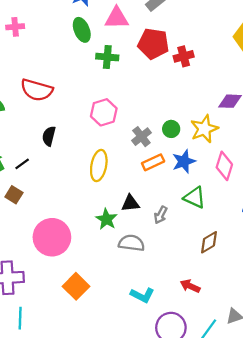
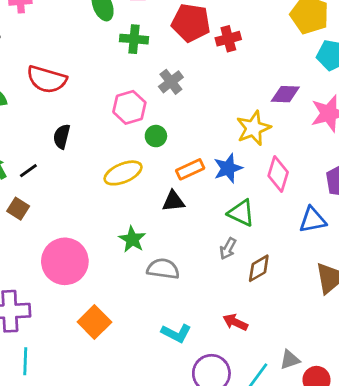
green circle: (171, 129) -> (156, 136), moved
gray cross: (141, 137) -> (171, 82), moved
yellow ellipse: (99, 166) -> (123, 173), turned 56
black triangle: (130, 203) -> (173, 201), moved
gray arrow: (161, 215) -> (228, 249), moved

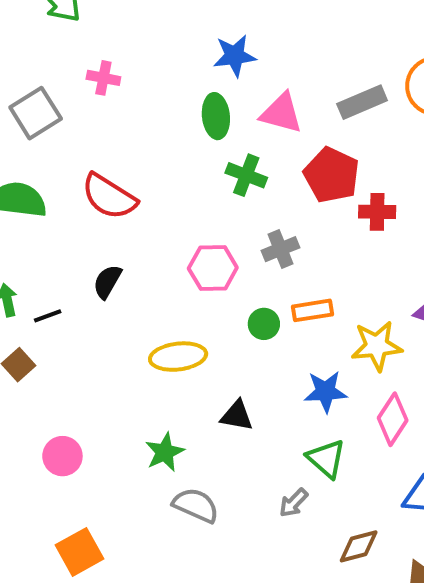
green circle: (156, 136) -> (264, 324), moved
orange rectangle: (190, 169) -> (313, 310), moved
pink circle: (65, 261) -> (62, 456), size x0.6
brown diamond: (259, 268) -> (359, 546), moved

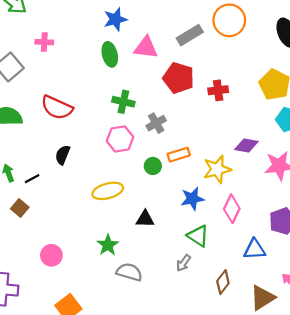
green cross: (246, 175) -> (123, 102), moved
red cross: (377, 212) -> (218, 90), moved
brown diamond: (359, 546) -> (223, 282), turned -30

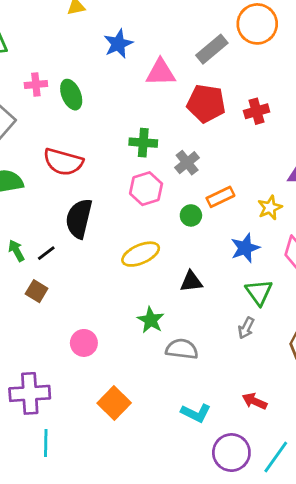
green ellipse: (110, 54) -> (71, 95), moved
black semicircle: (63, 155) -> (79, 219), size x1.6
yellow star: (217, 169) -> (270, 208), size x0.7
green triangle: (198, 236) -> (259, 292), turned 30

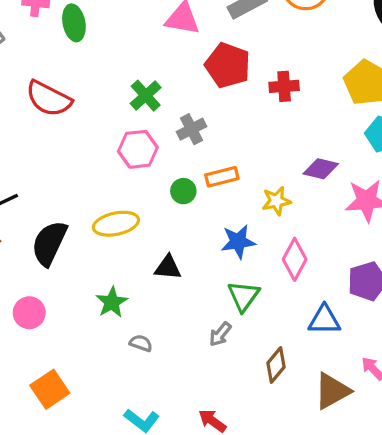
green cross: (143, 143) -> (146, 96), turned 32
black semicircle: (79, 219) -> (49, 243), moved
gray semicircle: (182, 349) -> (141, 343), size x0.6

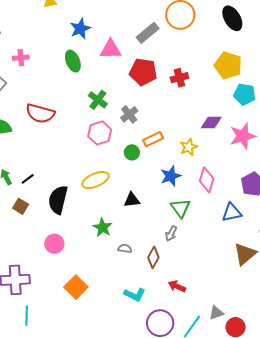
green ellipse: (74, 23) -> (73, 61), moved
brown diamond: (276, 365) -> (153, 257), moved

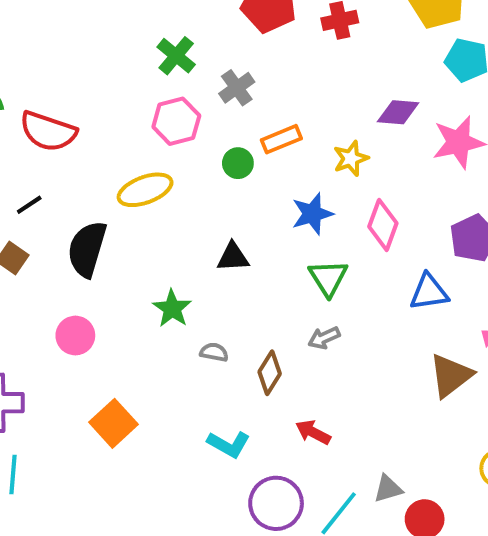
red semicircle: (40, 113) -> (48, 131), moved
yellow ellipse: (96, 180) -> (145, 190), moved
gray arrow: (171, 234) -> (324, 338), moved, turned 35

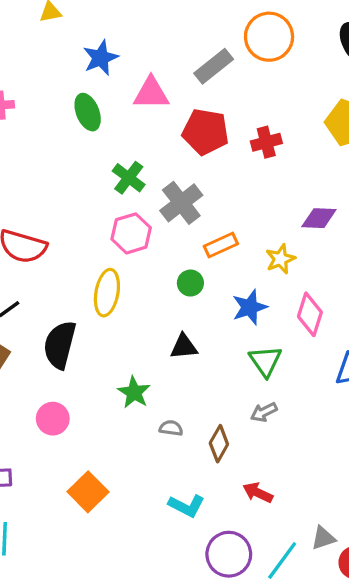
gray cross: (237, 88) -> (181, 203), size x1.4
green circle: (238, 163) -> (190, 283), moved
yellow ellipse: (145, 190) -> (107, 293), turned -57

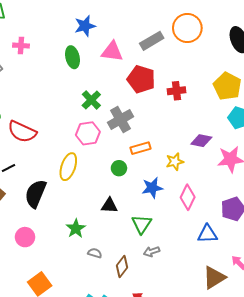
green triangle: (265, 361) -> (142, 224), moved

